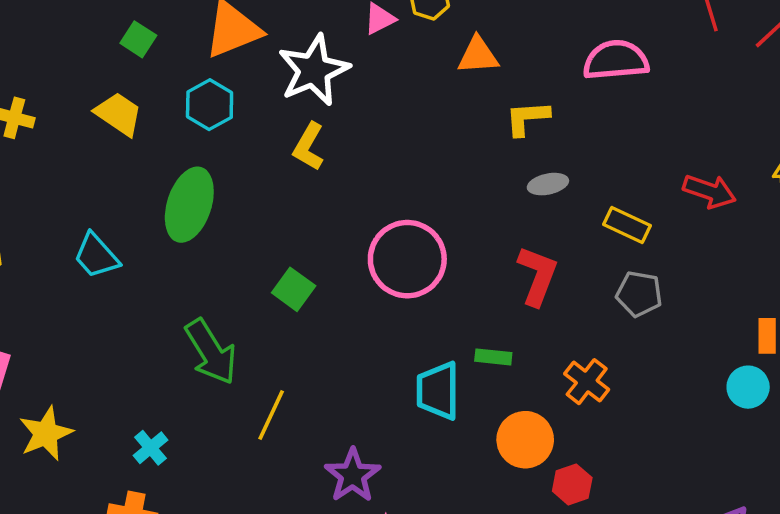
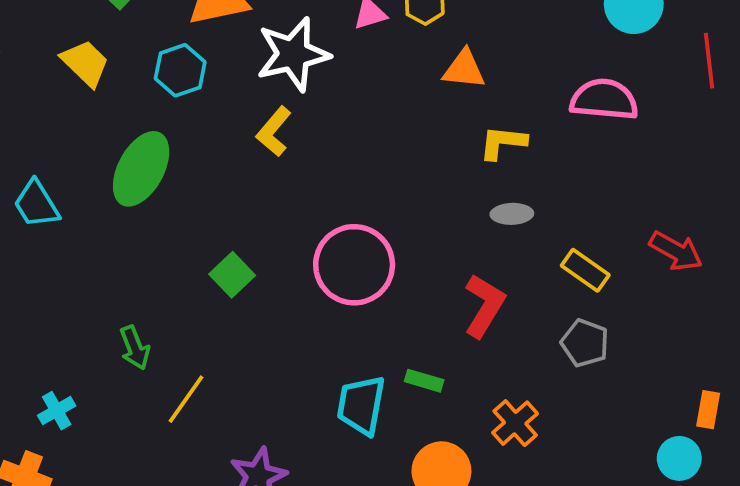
green arrow: (211, 352) -> (135, 348), moved, size x0.6

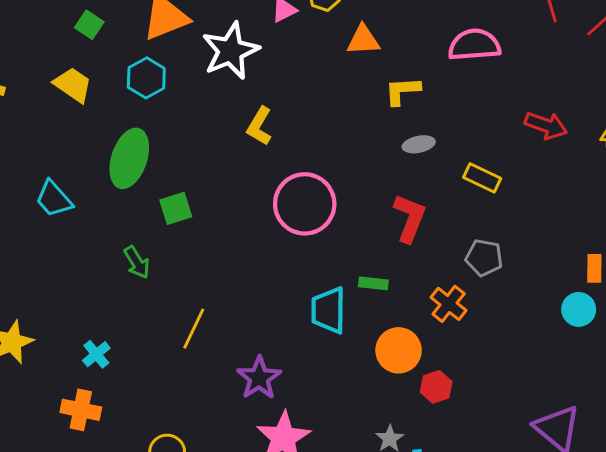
yellow L-shape: (274, 131) -> (259, 126), moved
red arrow: (676, 251) -> (546, 125), moved
green square: (232, 275) -> (176, 208), moved, turned 36
gray pentagon: (585, 343) -> (484, 258), moved
green arrow: (135, 348) -> (137, 262), moved

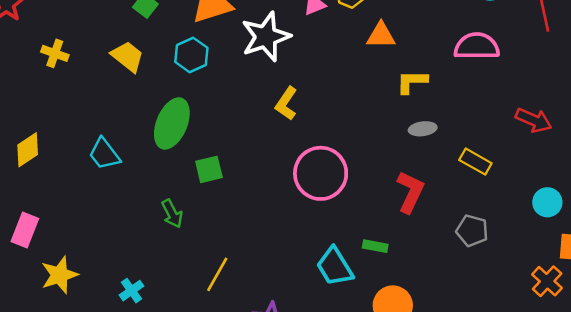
orange cross: (449, 304) -> (547, 281), moved
cyan circle: (579, 309) -> (547, 202), moved
cyan trapezoid: (328, 310) -> (335, 267), turned -36

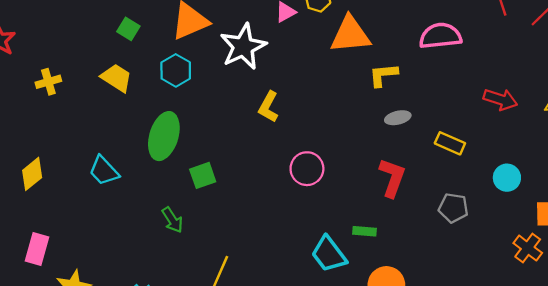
orange triangle: (381, 35) -> (350, 35), size x1.5
yellow cross: (55, 53) -> (48, 82), turned -30
pink circle: (321, 173) -> (307, 169), size x0.7
cyan circle: (547, 202) -> (507, 178), moved

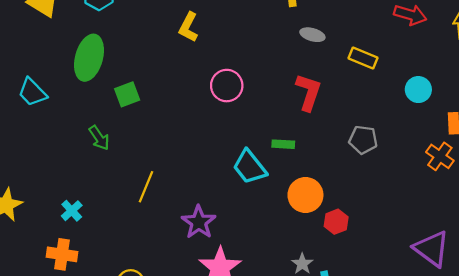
gray ellipse: (398, 118) -> (312, 35), turned 30
gray pentagon: (453, 208) -> (363, 140), moved

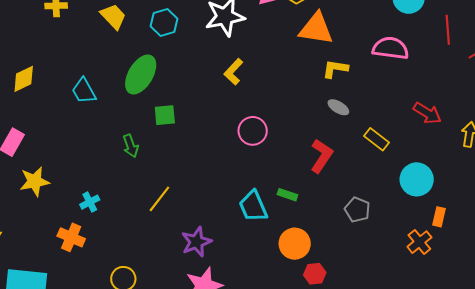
cyan circle: (418, 90) -> (417, 179), size x1.4

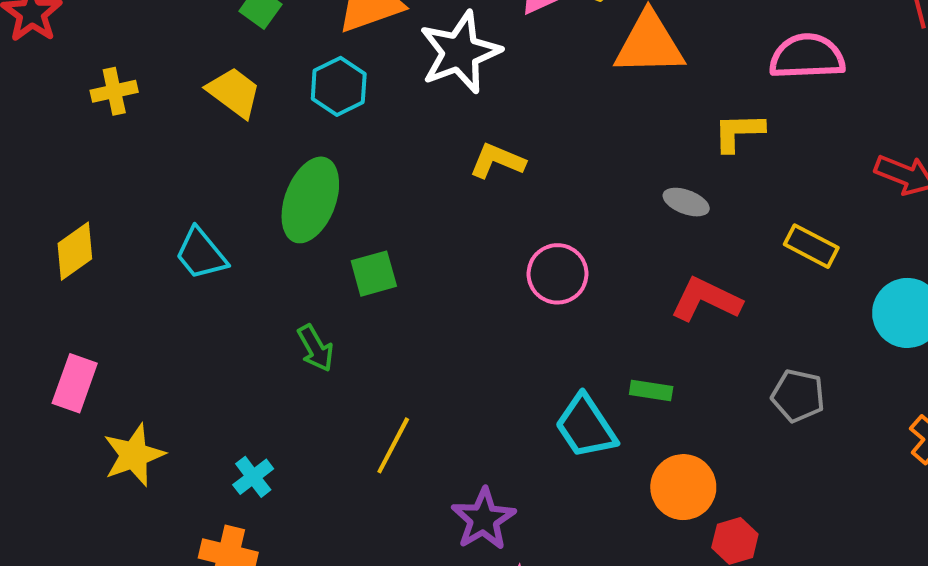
yellow L-shape: (335, 69) -> (739, 132), moved
yellow L-shape: (233, 72) -> (497, 161), turned 80
gray ellipse: (338, 107) -> (686, 202), moved
red L-shape: (321, 156) -> (706, 300), turned -88

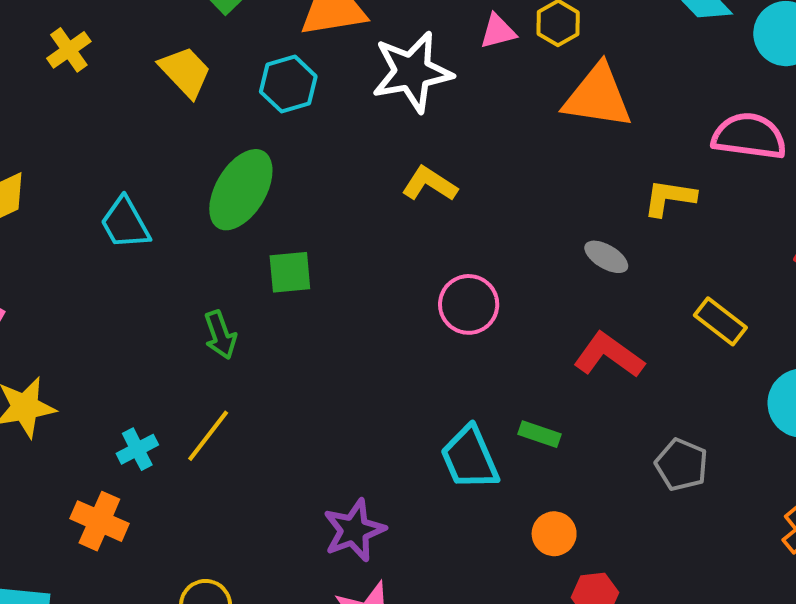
yellow cross: (114, 91) -> (69, 50), turned -33
yellow line: (393, 445) -> (208, 436), moved
orange circle: (683, 487) -> (554, 534), size x0.7

